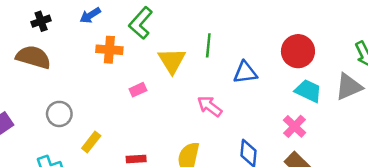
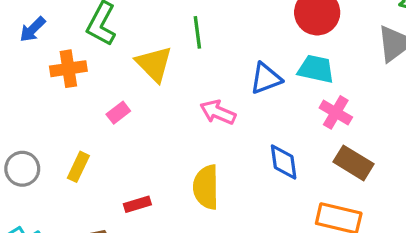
blue triangle: (245, 73) -> (266, 78), moved
cyan trapezoid: (308, 91) -> (316, 69), moved
yellow rectangle: (91, 142) -> (78, 167), moved

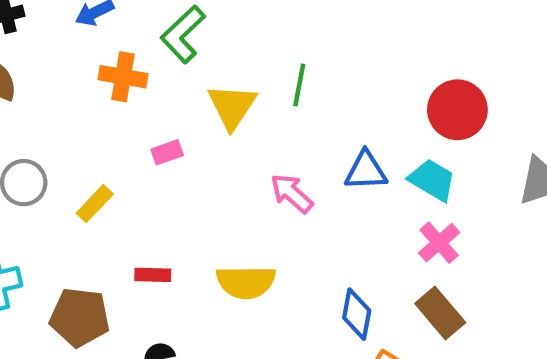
blue diamond: (284, 162) -> (357, 314), moved
yellow semicircle: (206, 187) -> (246, 282), turned -108

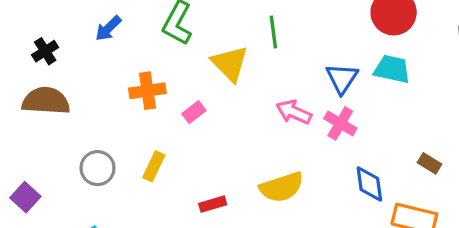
orange cross: (123, 77) -> (147, 91), moved
blue triangle: (366, 171) -> (342, 78), turned -36
pink cross: (439, 243) -> (340, 123), moved
brown rectangle: (440, 313) -> (429, 163), size x0.6

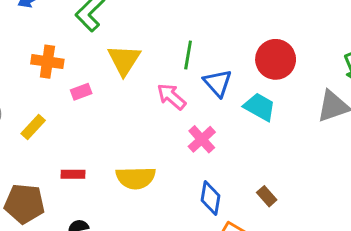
green line: (273, 32) -> (188, 55), moved
blue triangle: (342, 78) -> (218, 83), moved, turned -32
pink arrow: (294, 112) -> (171, 97), moved

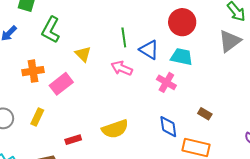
yellow triangle: (124, 60) -> (83, 54), size x0.7
pink rectangle: (81, 92) -> (61, 84), size x1.6
pink cross: (202, 139) -> (166, 82), moved

